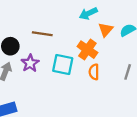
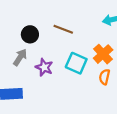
purple star: (30, 63) -> (44, 67), moved, turned -30

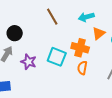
brown line: (63, 29) -> (52, 17), moved, turned 42
orange cross: (103, 54) -> (80, 48), turned -30

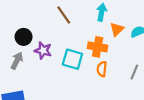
cyan arrow: (86, 17) -> (102, 12), turned 119
purple star: (29, 62) -> (43, 50), moved

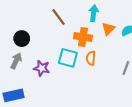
orange cross: (98, 47) -> (83, 37), moved
purple star: (43, 50) -> (42, 68), moved
orange semicircle: (102, 69) -> (91, 58), moved

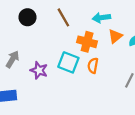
cyan arrow: (94, 13) -> (101, 18), turned -112
black circle: (22, 39) -> (27, 17), moved

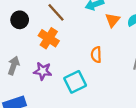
orange cross: (87, 42) -> (49, 38), moved, turned 30
cyan square: (68, 62) -> (75, 82), moved, turned -35

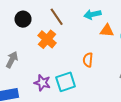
orange triangle: (113, 20) -> (107, 31), turned 48
purple star: (43, 71) -> (42, 83), moved

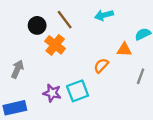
black circle: (23, 19) -> (37, 25), moved
orange triangle: (107, 31) -> (124, 50), moved
orange semicircle: (88, 60) -> (101, 66), turned 40

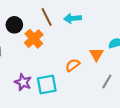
cyan arrow: (104, 15) -> (73, 18), moved
black circle: (37, 25) -> (14, 25), moved
orange triangle: (124, 50) -> (96, 54), turned 48

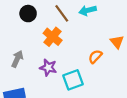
black circle: (14, 25) -> (28, 14), moved
purple star: (23, 82) -> (48, 68), moved

